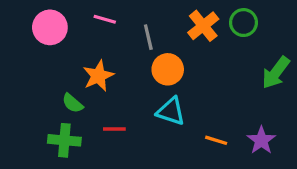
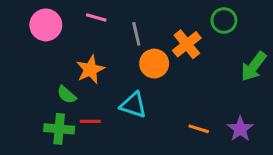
orange cross: (203, 26) -> (187, 44), moved
cyan triangle: (171, 111) -> (133, 105), moved
red line: (114, 129) -> (90, 121), moved

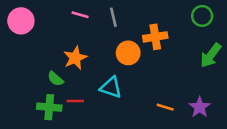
green circle: (224, 20) -> (202, 16), moved
pink circle: (46, 25) -> (21, 21), moved
gray line: (136, 34) -> (113, 17), moved
orange cross: (187, 44) -> (155, 37), turned 30

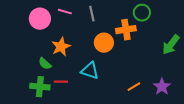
green circle: (202, 16) -> (142, 13), moved
pink circle: (21, 21) -> (40, 19), moved
orange line: (165, 107) -> (134, 87), turned -48

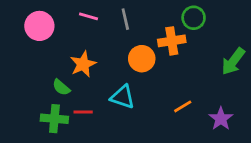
pink circle: (40, 19) -> (39, 26), moved
orange line: (134, 87) -> (183, 106), moved

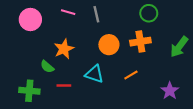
orange cross: (172, 41) -> (140, 42), moved
orange line: (183, 106) -> (131, 75), moved
green cross: (54, 119) -> (29, 91), moved

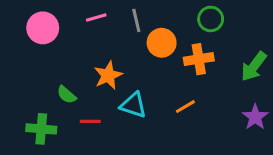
pink line: (68, 12) -> (96, 17), turned -32
orange circle: (109, 45) -> (162, 43), moved
orange star: (64, 49) -> (108, 75), moved
purple star: (170, 91) -> (255, 117), moved

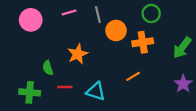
green semicircle: (67, 95) -> (48, 68), turned 32
cyan triangle: (133, 105) -> (96, 91), moved

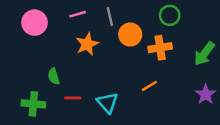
orange star: (78, 54) -> (87, 44), moved
cyan triangle: (96, 91) -> (107, 103), turned 30

